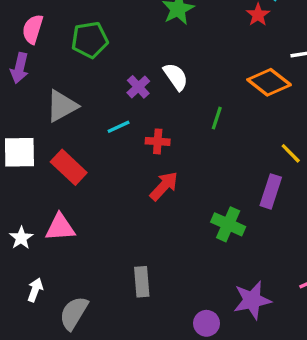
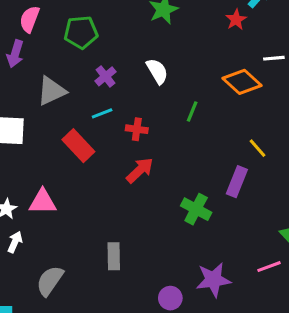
purple cross: (138, 87) -> (105, 76), moved
red rectangle: (69, 167) -> (78, 146), moved
white arrow: (35, 290) -> (15, 242), moved

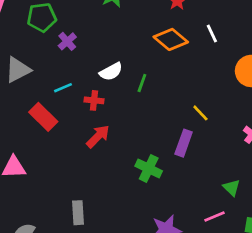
white line: (274, 58) -> (212, 34), turned 72
white semicircle: (157, 71) -> (111, 72), moved, turned 95
purple cross: (105, 76) -> (67, 41), moved
orange diamond: (242, 82) -> (171, 39), moved

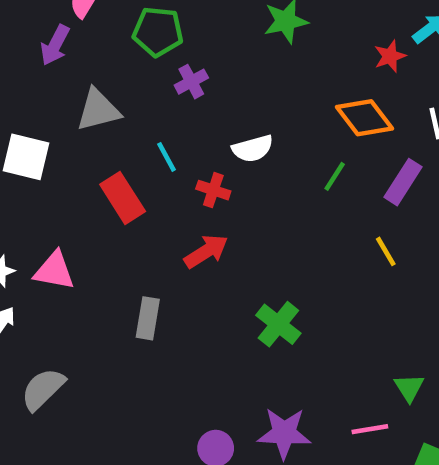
green line: (142, 83) -> (335, 176), moved
cyan line: (63, 88) -> (166, 157), turned 72
purple rectangle: (184, 143) -> (403, 182), moved
gray rectangle: (78, 213) -> (148, 318), moved

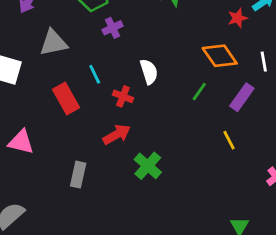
white semicircle: (253, 149) -> (149, 72), turned -95
green cross: (278, 324) -> (148, 166), moved

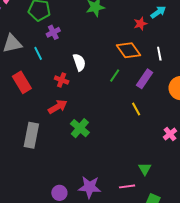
cyan line: (95, 74) -> (38, 53), moved
gray rectangle: (78, 175) -> (31, 135), size x1.4

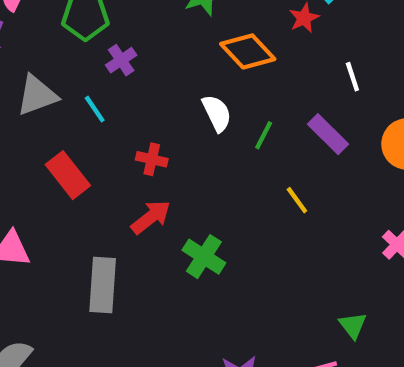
orange diamond: (128, 50) -> (248, 51), moved
white semicircle: (79, 62) -> (217, 113), moved
purple rectangle: (145, 79) -> (328, 134), turned -72
yellow line: (136, 109) -> (297, 200), moved

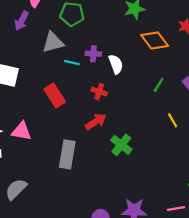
purple cross: (121, 60) -> (93, 54), moved, turned 32
gray triangle: (37, 95) -> (53, 42), moved
cyan line: (95, 109) -> (72, 63), turned -48
white semicircle: (217, 113) -> (116, 64), moved

